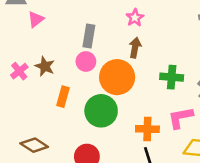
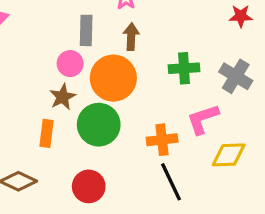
gray rectangle: (89, 36) -> (86, 30), moved
brown star: (45, 66) -> (63, 97), moved, turned 30
orange rectangle: (63, 97) -> (46, 133), moved

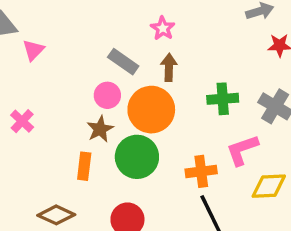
gray rectangle: (86, 30) -> (123, 62), turned -56

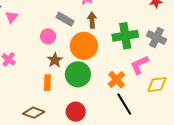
pink circle: (107, 95) -> (48, 36), moved
green cross: (223, 99) -> (125, 36), size x1.4
orange cross: (201, 171) -> (116, 80), turned -30

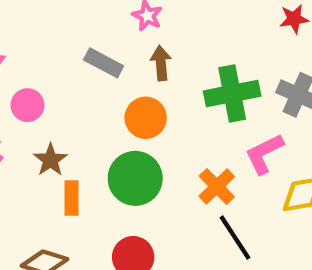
pink circle: (48, 36) -> (27, 105), moved
orange circle: (84, 46) -> (146, 118), size x0.7
brown star: (55, 60) -> (50, 160), moved

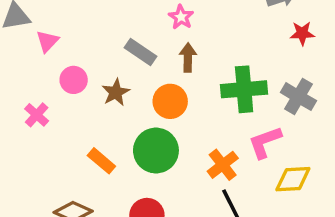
brown star: (50, 160) -> (116, 92), moved
orange rectangle: (72, 198) -> (101, 161), turned -56

